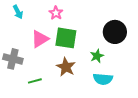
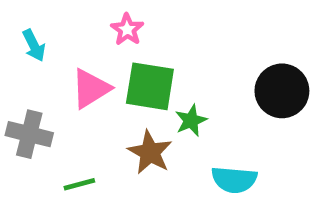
cyan arrow: (18, 12) -> (34, 45), moved
black circle: (115, 32) -> (282, 91), moved
green star: (97, 56) -> (191, 120), moved

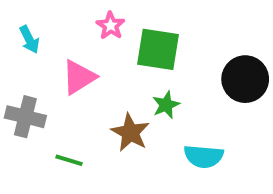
green square: (150, 86) -> (158, 49), moved
green line: (79, 184) -> (69, 160), turned 32

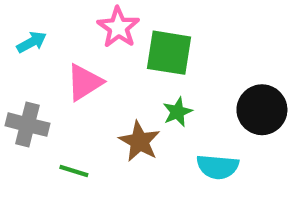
pink star: (111, 26) -> (118, 27), size x1.4
cyan arrow: (29, 39) -> (32, 42), turned -92
black circle: (245, 79) -> (262, 110), moved

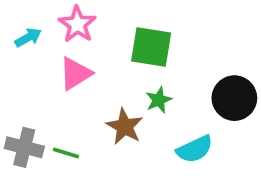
pink star: (118, 27) -> (77, 24), moved
gray cross: (27, 125) -> (24, 147), moved
cyan semicircle: (218, 167) -> (195, 149), turned -30

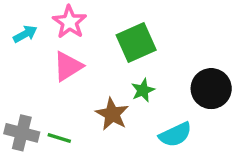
green square: (151, 47) -> (136, 42), turned -33

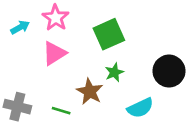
green line: (59, 138) -> (61, 111), moved

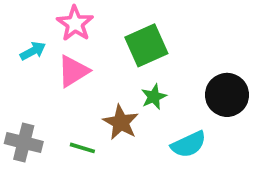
cyan arrow: (20, 27) -> (33, 51), moved

